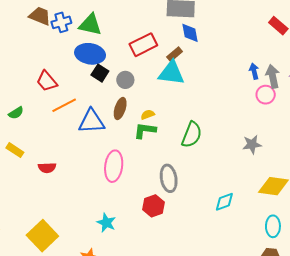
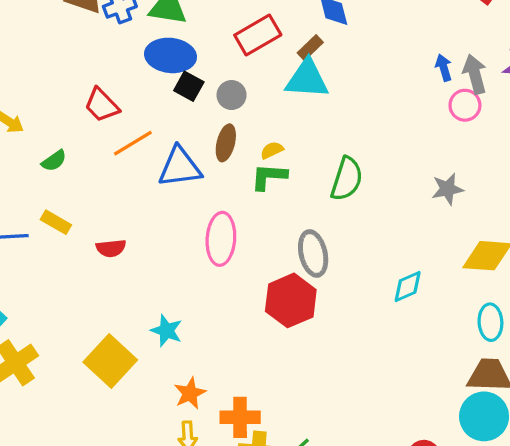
red hexagon: (153, 206) -> (291, 300), size x1.4
cyan star: (106, 223) -> (167, 331), moved

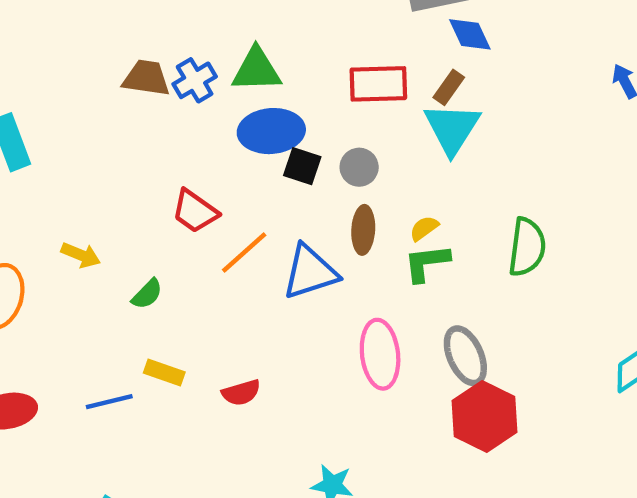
red rectangle: (258, 35) -> (378, 84), turned 39
cyan triangle: (307, 79) -> (452, 128), turned -51
gray ellipse: (313, 253) -> (465, 356), moved

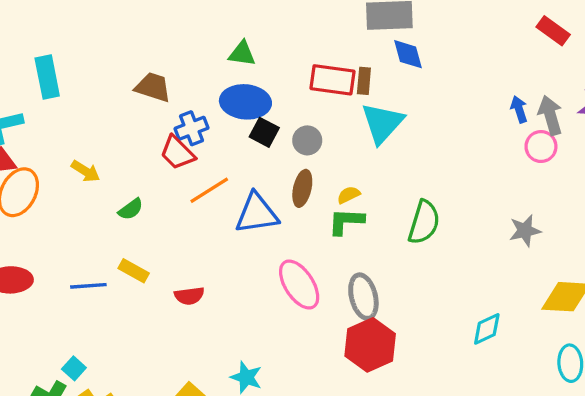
green triangle: (256, 70) -> (242, 54), size x0.7
brown trapezoid: (146, 78) -> (153, 87), moved
blue cross: (195, 80) -> (191, 128), moved
brown rectangle: (449, 87) -> (364, 81), moved, turned -40
pink ellipse: (380, 354) -> (299, 285), turned -36

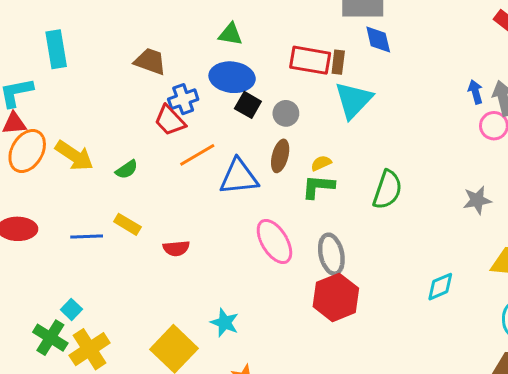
yellow arrow: (86, 171) -> (74, 156), moved, size x1.5

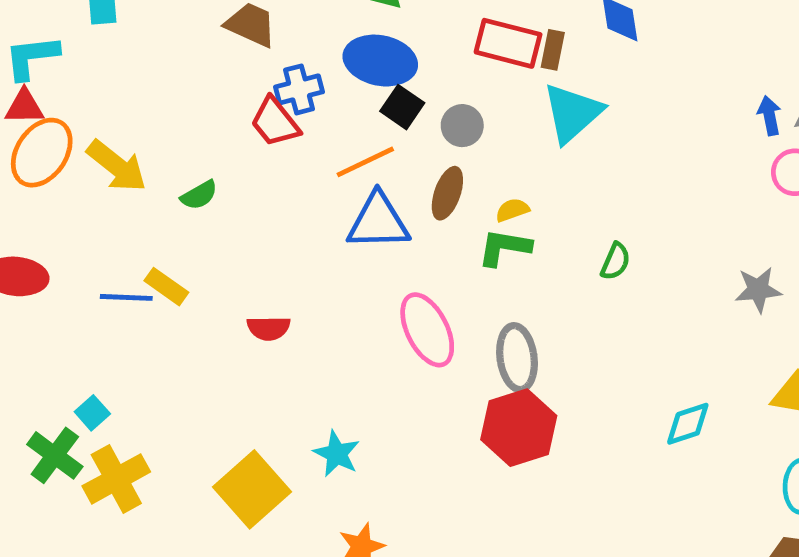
orange line: (197, 155) -> (365, 162), moved
green semicircle: (387, 190) -> (615, 261), size x0.6
yellow rectangle: (127, 224) -> (166, 287), moved

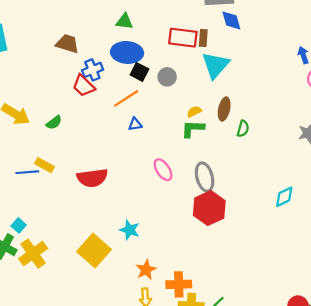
brown ellipse: (447, 193) -> (224, 109), moved
blue triangle: (378, 222) -> (135, 124), size x0.5
red semicircle: (269, 328) -> (92, 178), size x1.6
pink ellipse: (427, 330) -> (163, 170), size x0.7

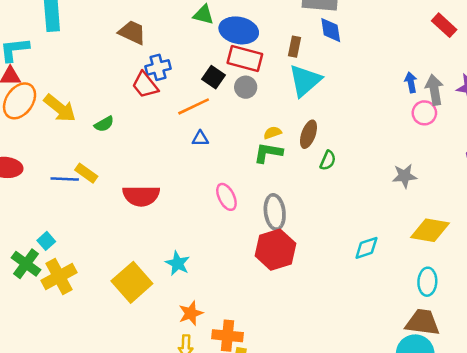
red rectangle: (183, 38) -> (245, 59), moved
blue ellipse: (127, 52) -> (239, 30), moved

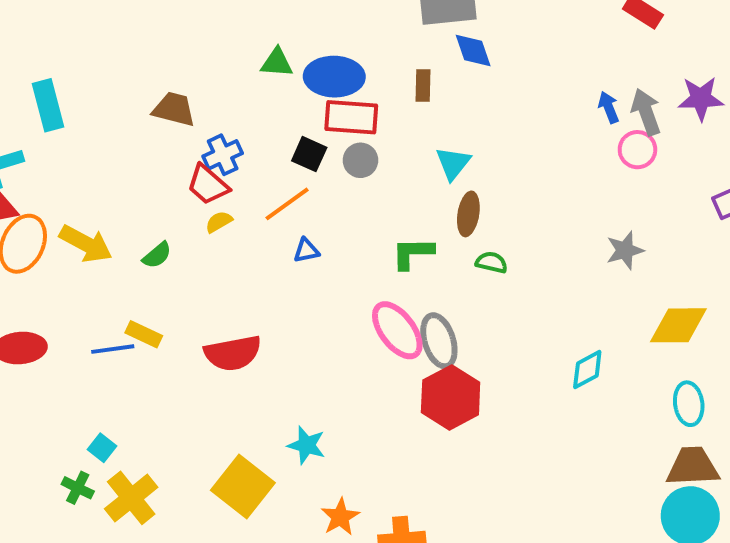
cyan triangle: (305, 81) -> (453, 163), moved, size x0.7
yellow semicircle: (272, 133) -> (219, 222), moved
green semicircle: (328, 160) -> (492, 262), moved, turned -90
pink ellipse: (226, 197) -> (397, 330), moved, size x1.4
green cross: (26, 264) -> (78, 488), size x0.7

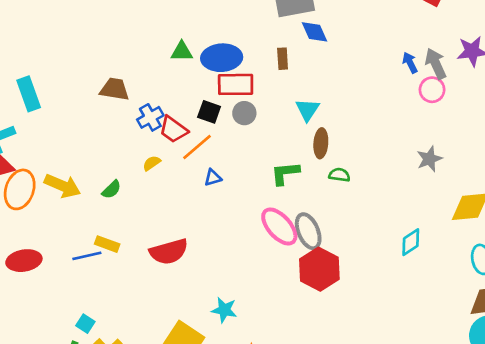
red trapezoid: (208, 185) -> (173, 130), moved

